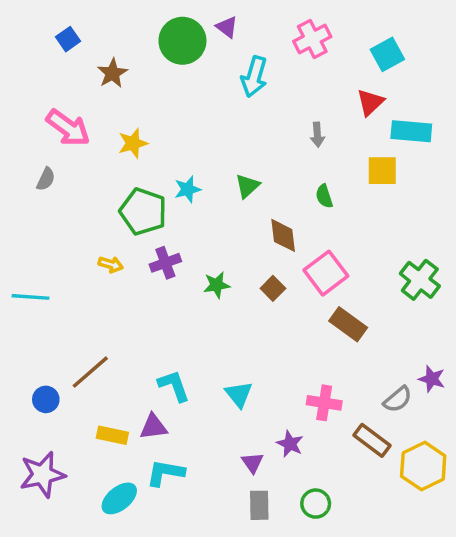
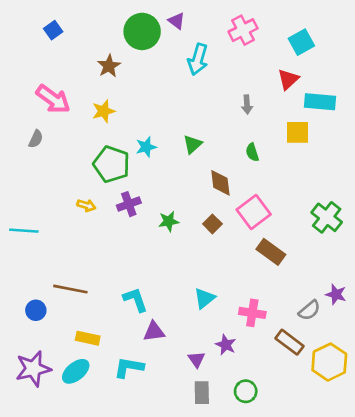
brown star: (112, 73) -> (109, 66), moved
brown line: (90, 372) -> (70, 289), turned 52
cyan triangle: (239, 394) -> (204, 298), moved, turned 30
purple triangle: (153, 427) -> (154, 332), moved
cyan ellipse: (119, 498) -> (76, 371), moved

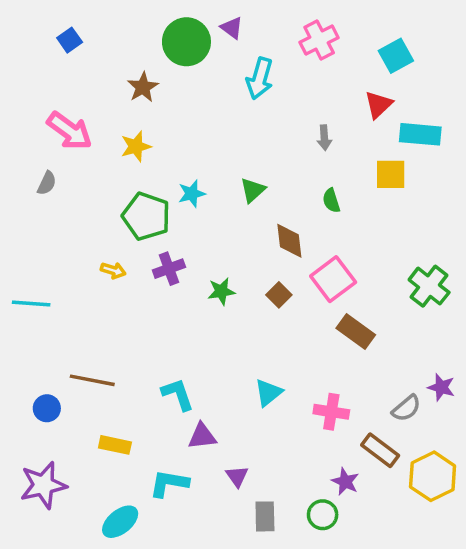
purple star: (226, 345) -> (345, 482), moved
purple triangle: (197, 359) -> (237, 476), moved
cyan ellipse: (76, 371) -> (120, 522), moved

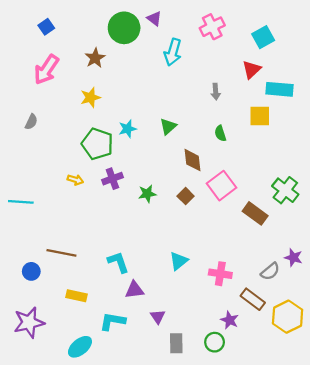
pink arrow: (70, 131) -> (46, 70), moved, turned 88
brown rectangle: (356, 331) -> (255, 213), moved

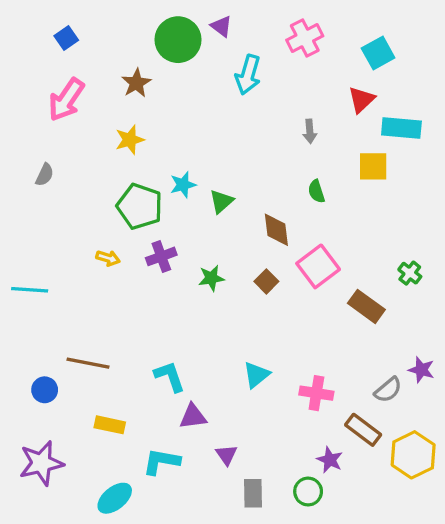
green triangle: (168, 126) -> (221, 201), moved
green cross: (285, 190) -> (410, 273), size x0.6

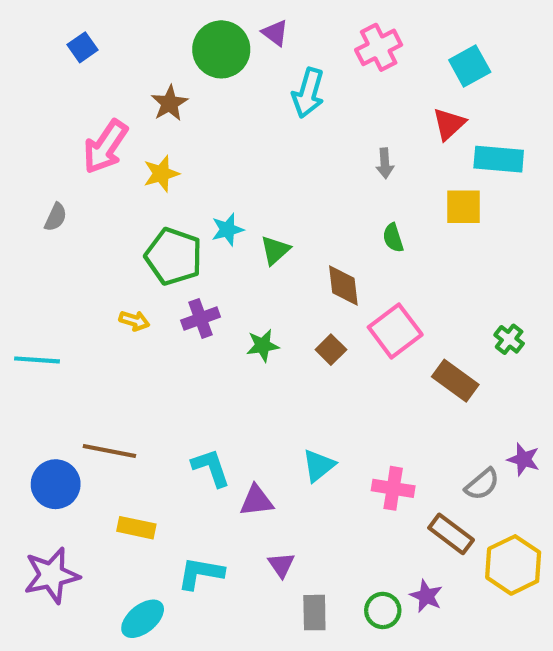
pink arrow: (66, 100) -> (105, 147), moved
blue circle: (45, 390) -> (56, 484), size x1.5
purple triangle: (193, 416) -> (256, 501), moved
purple star: (330, 460) -> (426, 596), moved

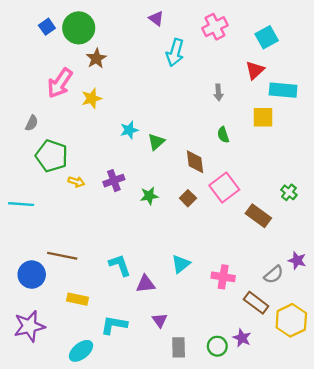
green circle: (221, 49) -> (79, 28), moved
green pentagon: (174, 256) -> (52, 156), moved

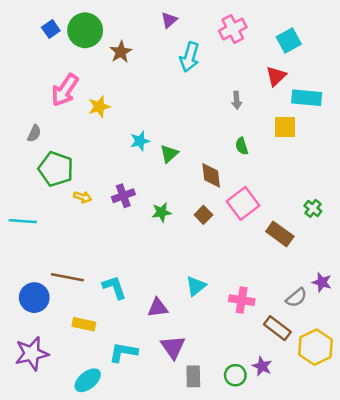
purple triangle: (156, 18) -> (169, 20), turned 42
brown star: (96, 58) -> (121, 52), moved
cyan L-shape: (120, 265) -> (114, 287), moved
purple triangle: (160, 320) -> (173, 347), size x1.5

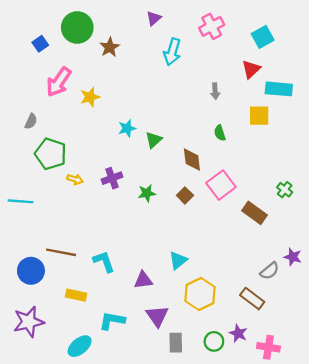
blue square: (51, 29) -> (40, 44), moved
pink cross: (242, 300) -> (268, 347), moved
yellow hexagon: (315, 347) -> (200, 294), moved

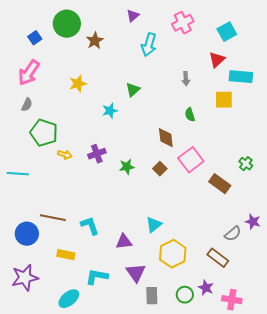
pink arrow: (59, 82) -> (29, 73), moved
green triangle: (154, 140) -> (133, 90), moved

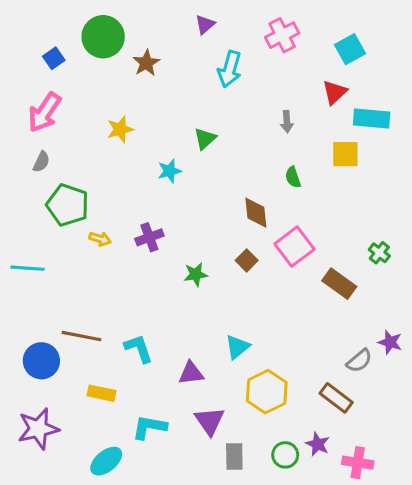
green star: (127, 167) -> (196, 274), moved

